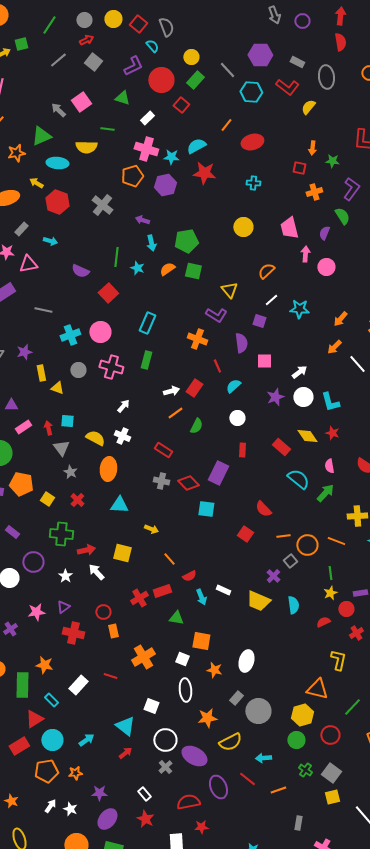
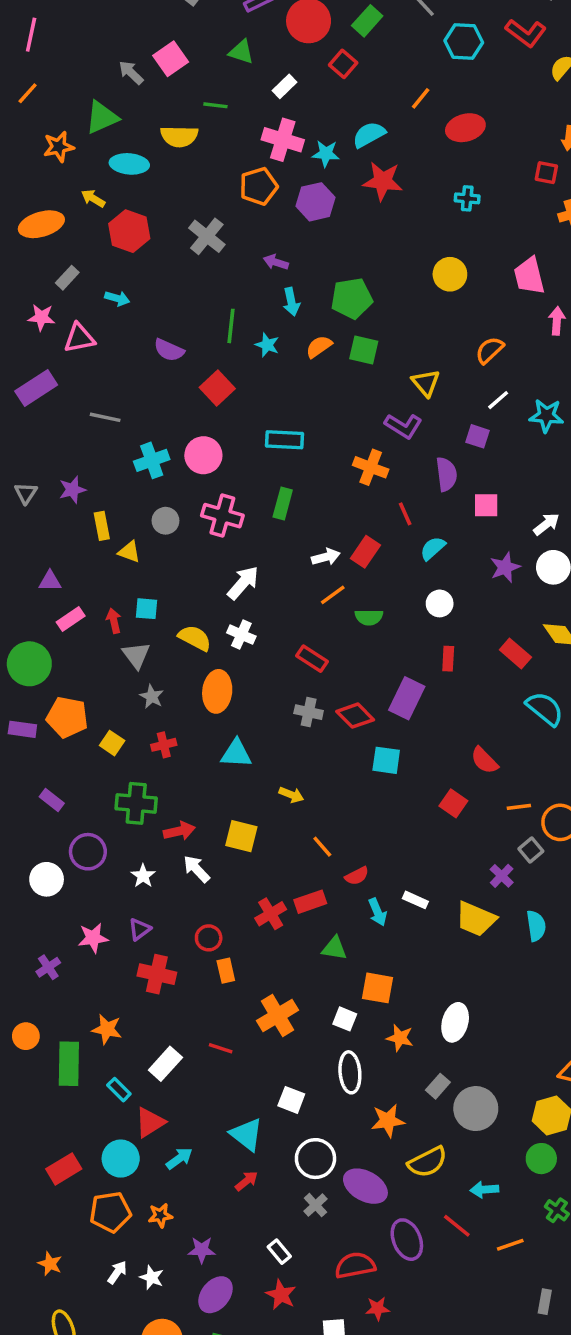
cyan rectangle: (147, 323) -> (284, 440), turned 70
white arrow: (123, 406) -> (243, 583), size x1.5
green semicircle: (196, 426) -> (369, 617), turned 63
red cross: (77, 500) -> (164, 745), turned 32
red triangle: (34, 719) -> (150, 1122), moved

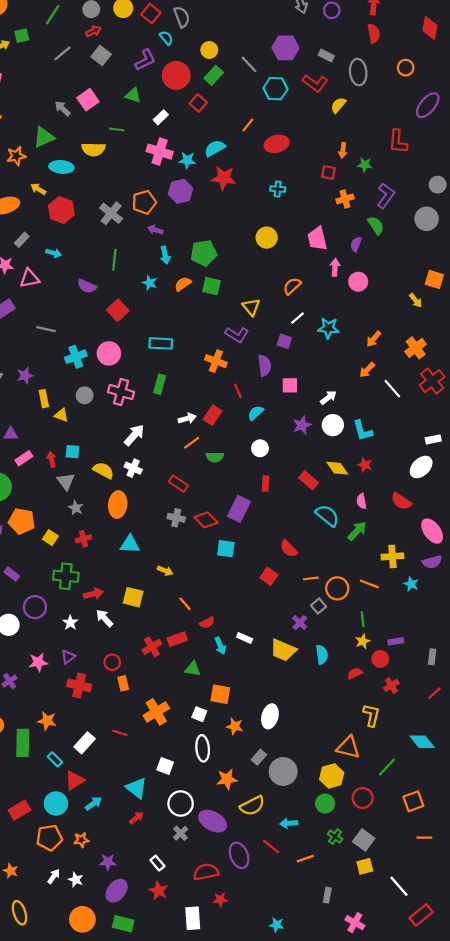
orange pentagon: (259, 186) -> (144, 202), moved
green line: (231, 326) -> (114, 260), moved

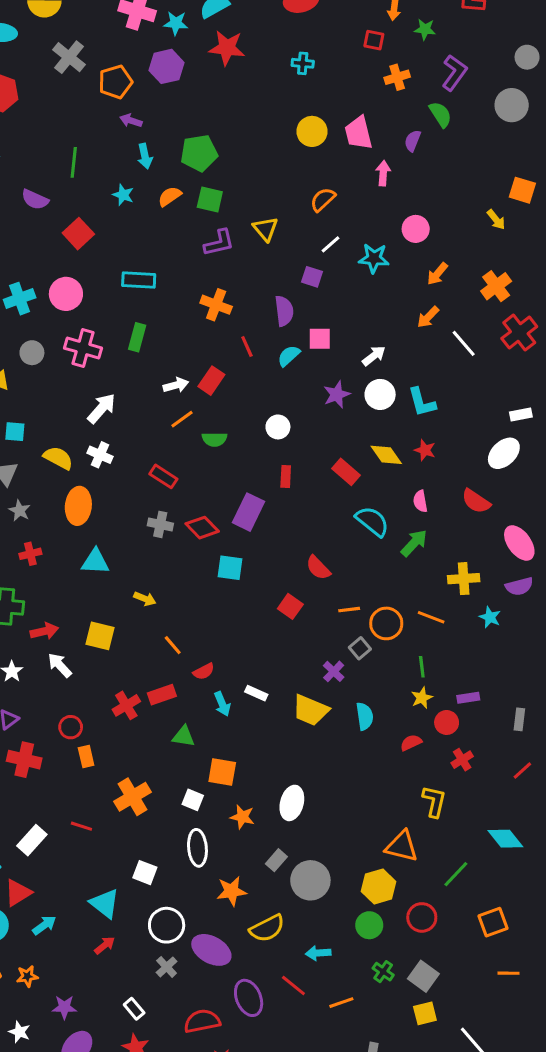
gray cross: (111, 213) -> (69, 57), moved
yellow circle: (267, 238) -> (312, 131), moved
pink circle: (358, 282) -> (416, 229), moved
purple L-shape: (237, 335) -> (219, 243), moved, turned -45
cyan semicircle: (256, 413) -> (289, 356), moved

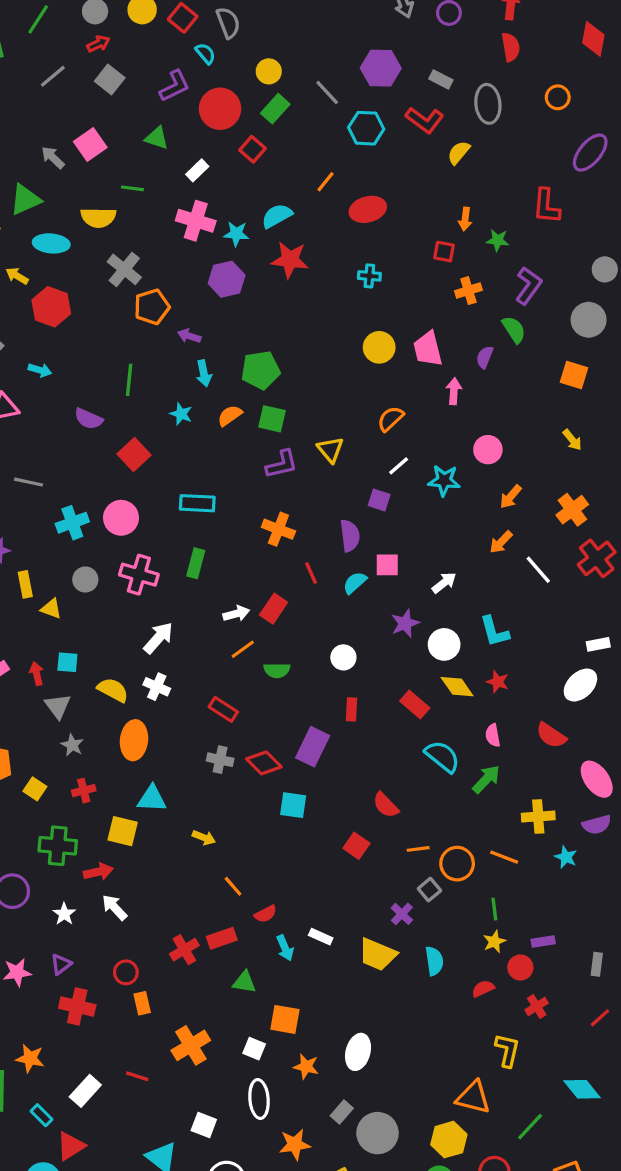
orange pentagon: (115, 82) -> (152, 307), moved
orange square: (522, 190) -> (574, 375), moved
white circle: (380, 394) -> (444, 644), moved
yellow square: (100, 636) -> (123, 831), moved

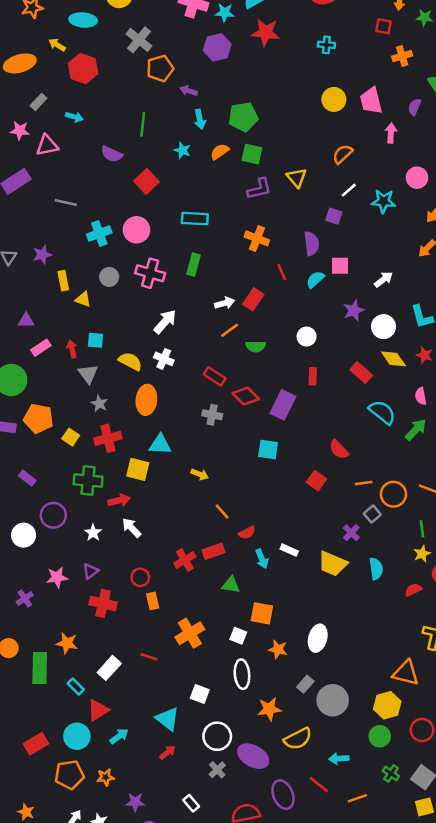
red diamond: (264, 763) -> (246, 396), moved
red cross: (84, 791) -> (108, 438), size x1.5

